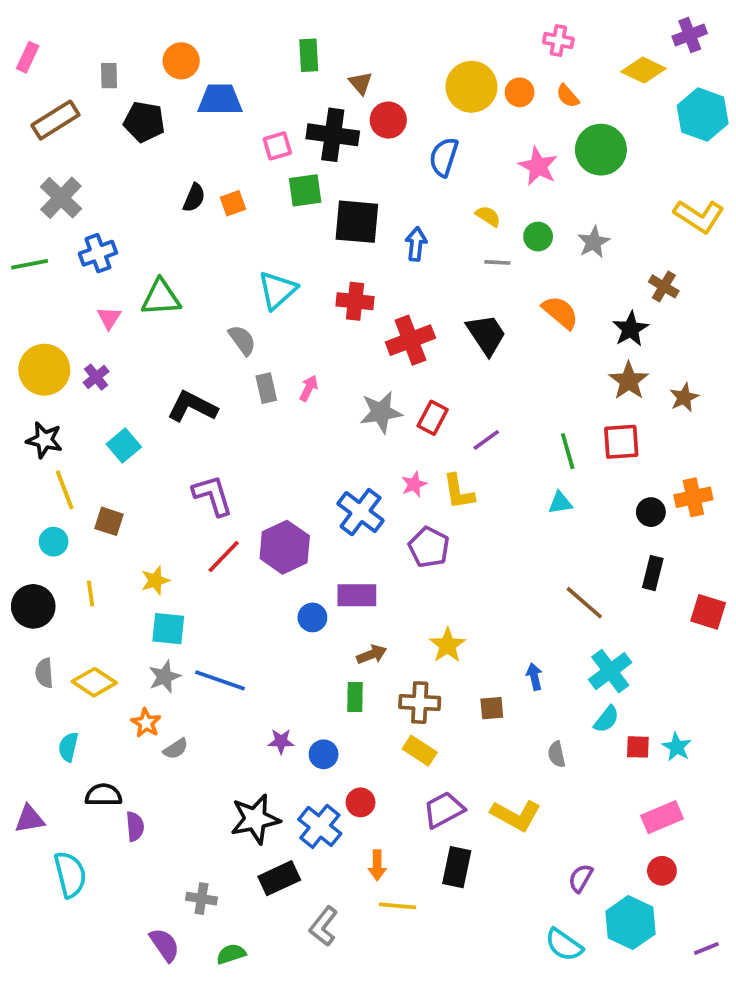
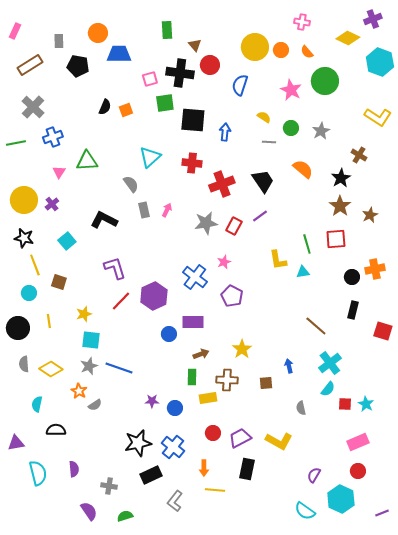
purple line: (486, 440) -> (260, 216), moved
yellow L-shape: (459, 492) -> (278, 260), moved
yellow rectangle: (420, 751) -> (208, 398), moved, turned -42
red circle: (361, 802) -> (213, 433), moved
purple semicircle: (135, 826) -> (74, 469), moved

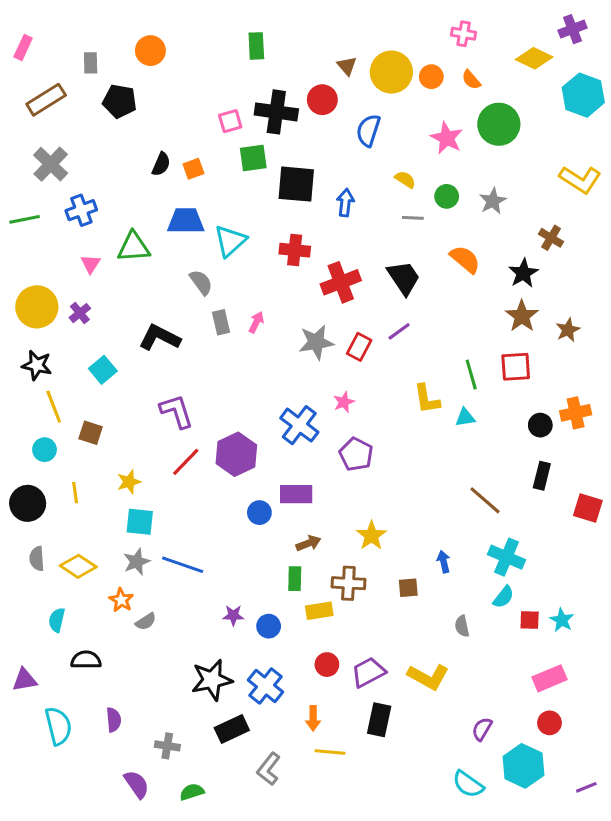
brown triangle: (195, 45) -> (347, 66), moved
blue trapezoid: (119, 54) -> (186, 221), moved
cyan cross: (330, 363) -> (507, 557), turned -30

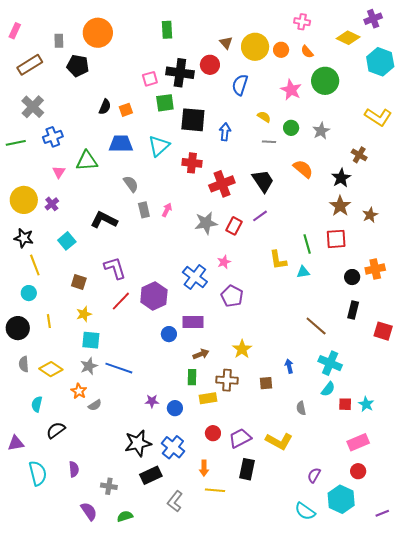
orange circle: (150, 51) -> (98, 33), size x1.5
cyan triangle: (230, 241) -> (159, 146), moved
brown square: (91, 433) -> (79, 282), moved
black semicircle: (86, 660) -> (56, 430), turned -36

